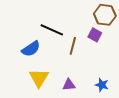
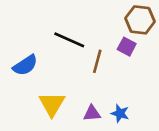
blue semicircle: (31, 49) -> (25, 65), moved
blue star: (102, 85) -> (120, 113), moved

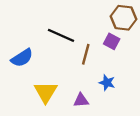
blue star: (120, 113) -> (107, 83), moved

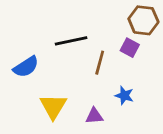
black line: (61, 35) -> (71, 41), turned -36

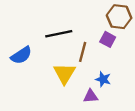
yellow triangle: (53, 106) -> (64, 74), moved
purple triangle: (94, 116) -> (91, 96), moved

